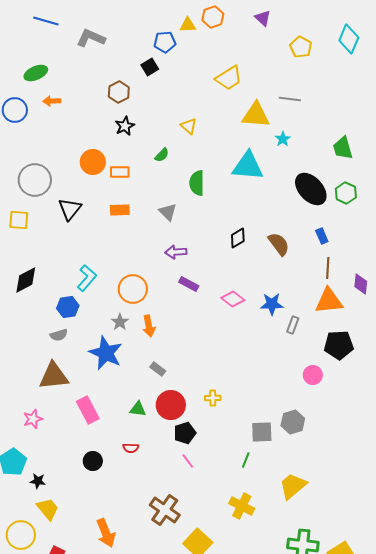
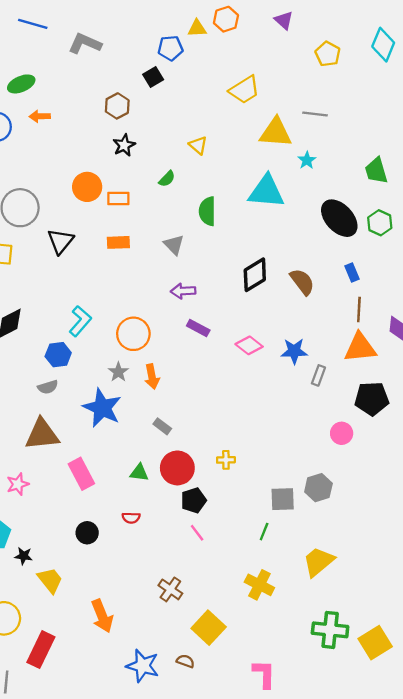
black diamond: (238, 238) -> (255, 275), size x1.4
yellow trapezoid: (48, 509) -> (50, 580), moved
brown cross: (165, 510) -> (170, 589), size x0.7

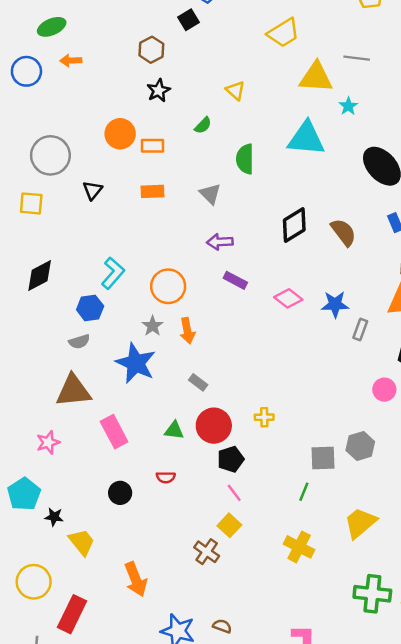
black triangle: (61, 241) -> (92, 190), size x0.7
yellow square: (209, 628) -> (229, 525), moved, size x0.7

